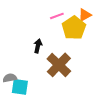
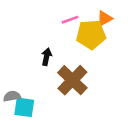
yellow pentagon: (74, 28) -> (91, 35), turned 30

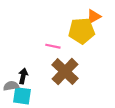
pink line: (70, 20) -> (53, 46), moved, turned 32
black arrow: (47, 57) -> (23, 76), moved

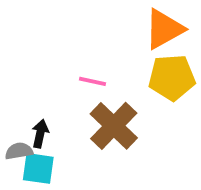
orange triangle: (94, 16) -> (164, 29), size x1.6
yellow pentagon: (82, 31) -> (172, 77), moved

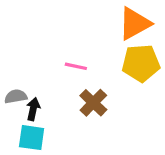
brown cross: (114, 126) -> (93, 103), size x0.7
gray semicircle: (19, 151) -> (16, 96), moved

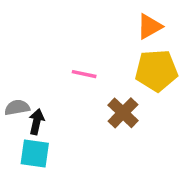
orange triangle: (135, 24) -> (149, 26), size x0.7
brown cross: (93, 103) -> (123, 113), moved

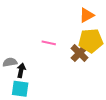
brown cross: (123, 113) -> (79, 53), moved

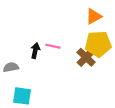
black arrow: (21, 70) -> (35, 51), moved

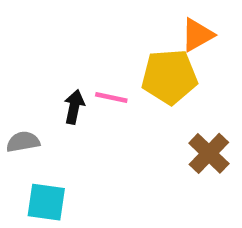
yellow pentagon: (98, 44) -> (169, 77), moved
brown cross: (86, 57) -> (209, 153), moved

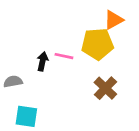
brown cross: (209, 153) -> (105, 88), moved

